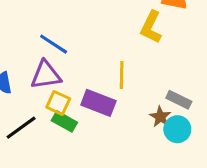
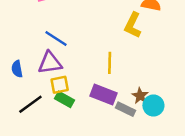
gray rectangle: (179, 100) -> (125, 109), moved
yellow square: (58, 103) -> (60, 85), turned -36
purple rectangle: (98, 103) -> (104, 95), moved

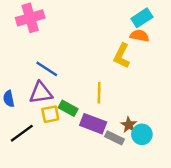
green rectangle: (65, 99) -> (68, 108), moved

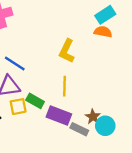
yellow L-shape: (122, 56) -> (67, 51), moved

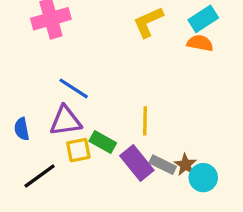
yellow L-shape: (67, 51) -> (148, 22), moved, turned 40
purple rectangle: (59, 116) -> (137, 163), turned 30
gray rectangle: (79, 129) -> (163, 165), moved

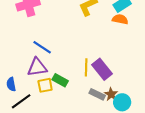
blue semicircle: (22, 129) -> (11, 84), moved
purple rectangle: (137, 163) -> (102, 69), moved

